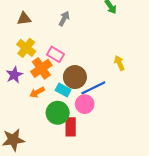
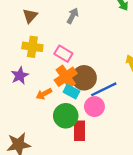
brown triangle: (24, 19) -> (30, 16), turned -40
yellow cross: (26, 48) -> (32, 47), turned -30
orange cross: (41, 68) -> (66, 77), moved

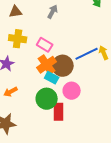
brown triangle: (30, 16) -> (16, 12), turned 40
blue line: (104, 89) -> (87, 54), moved
orange arrow: (44, 94) -> (11, 92), moved

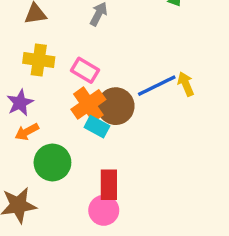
pink circle: (72, 91) -> (104, 210), moved
orange arrow: (11, 92) -> (27, 132), moved
green circle: (47, 99) -> (52, 162), moved

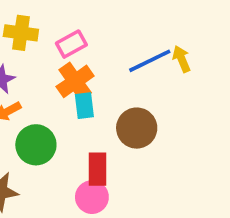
pink rectangle: (85, 70) -> (71, 44), turned -60
brown circle: (116, 106) -> (137, 128), moved
cyan rectangle: (97, 127) -> (84, 106), turned 55

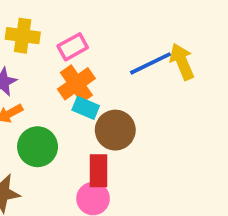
yellow arrow: (181, 59) -> (182, 62), size x1.4
cyan rectangle: (84, 106) -> (86, 108), turned -60
brown circle: (137, 128) -> (115, 130), moved

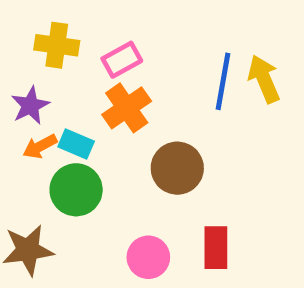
blue line: (150, 63) -> (223, 81), turned -54
cyan rectangle: (86, 108) -> (76, 144), moved
red rectangle: (99, 171) -> (216, 248), moved

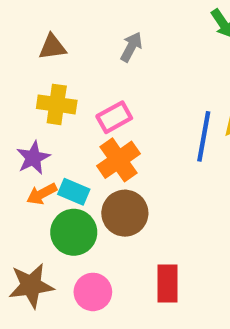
brown circle: (177, 168) -> (125, 213), moved
red rectangle: (216, 248) -> (167, 283), moved
pink circle: (148, 257) -> (93, 292), moved

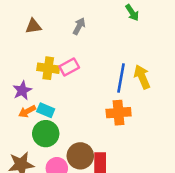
yellow cross: (57, 104) -> (48, 68), moved
orange cross: (118, 160) -> (119, 113), moved, turned 30
brown circle: (125, 213) -> (80, 156), moved

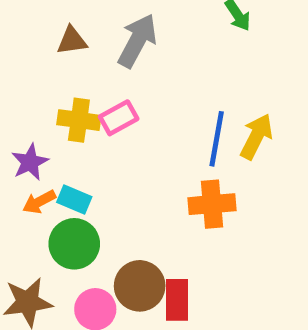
brown triangle: (33, 26) -> (72, 41), moved
gray arrow: (79, 26) -> (137, 41), size x1.6
yellow arrow: (142, 77) -> (256, 136), turned 50

